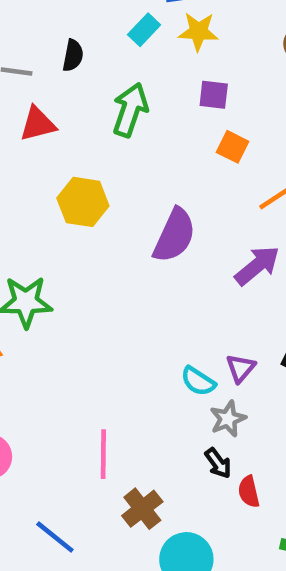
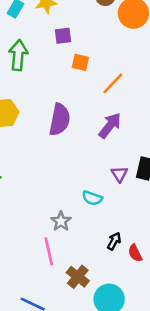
purple triangle: (241, 368) -> (119, 174), moved
gray star: (228, 419) -> (61, 221), moved
black arrow: (218, 463) -> (114, 241), turned -102

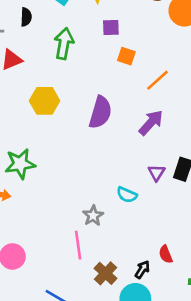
black arrow: (114, 241) -> (142, 270), moved

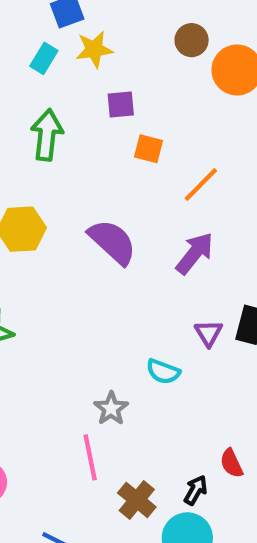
purple semicircle: (100, 112) -> (112, 242), turned -60

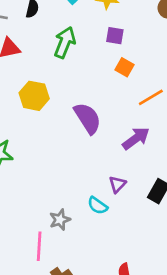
purple triangle: (209, 333) -> (117, 184), moved

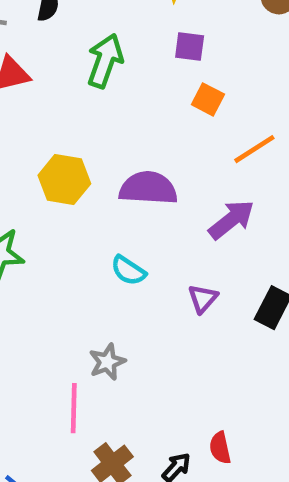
yellow hexagon: (34, 96) -> (64, 180), moved
purple semicircle: (88, 118) -> (148, 188), turned -52
cyan semicircle: (98, 206) -> (128, 271), moved

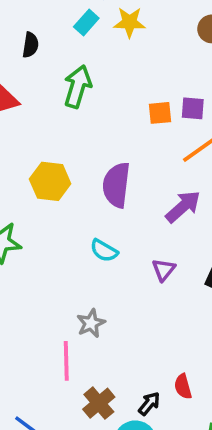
purple square: (190, 46) -> (193, 108), moved
orange square: (208, 99) -> (160, 113), turned -30
purple semicircle: (148, 188) -> (116, 185), turned -84

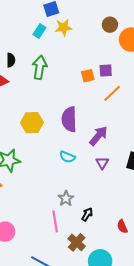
black semicircle: (31, 45) -> (11, 60), moved
purple arrow: (183, 207) -> (99, 136), moved
black arrow: (149, 404) -> (87, 214), moved

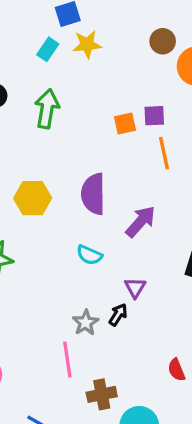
orange line: (112, 93) -> (164, 153), turned -60
purple triangle: (102, 163) -> (135, 288), moved
black arrow: (87, 214) -> (118, 315), moved
brown cross: (77, 242) -> (102, 394), turned 36

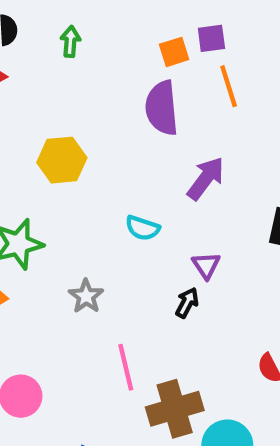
green arrow: (47, 109) -> (70, 41), size x0.6
purple semicircle: (93, 194) -> (162, 108), moved
gray star: (86, 323) -> (86, 296), moved
brown cross: (102, 394) -> (175, 409), size x1.4

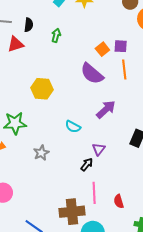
orange square: (174, 52) -> (102, 49), turned -32
purple semicircle: (162, 108) -> (92, 74), turned -55
pink line: (126, 367) -> (94, 193), moved

